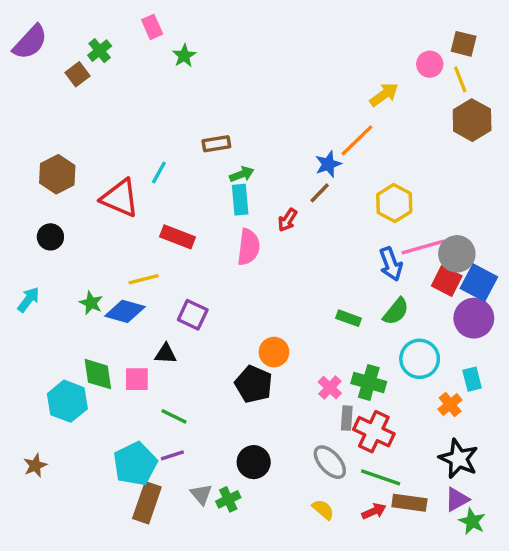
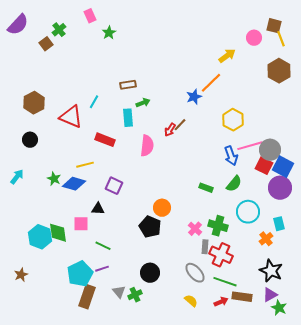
yellow line: (460, 79) -> (281, 39), moved
brown line: (320, 193) -> (180, 125), moved
cyan rectangle: (240, 200) -> (128, 118), moved
green diamond: (98, 374) -> (58, 233), moved

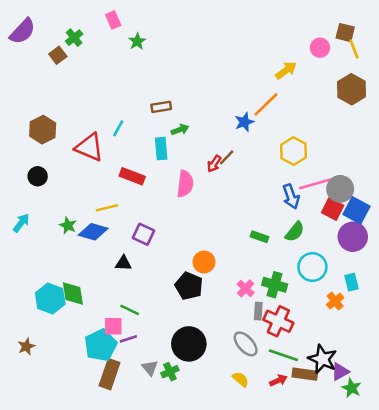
pink square: (81, 224) -> (113, 326), moved
black star: (271, 271) -> (322, 359), moved
black circle: (150, 273) -> (189, 344), size x1.4

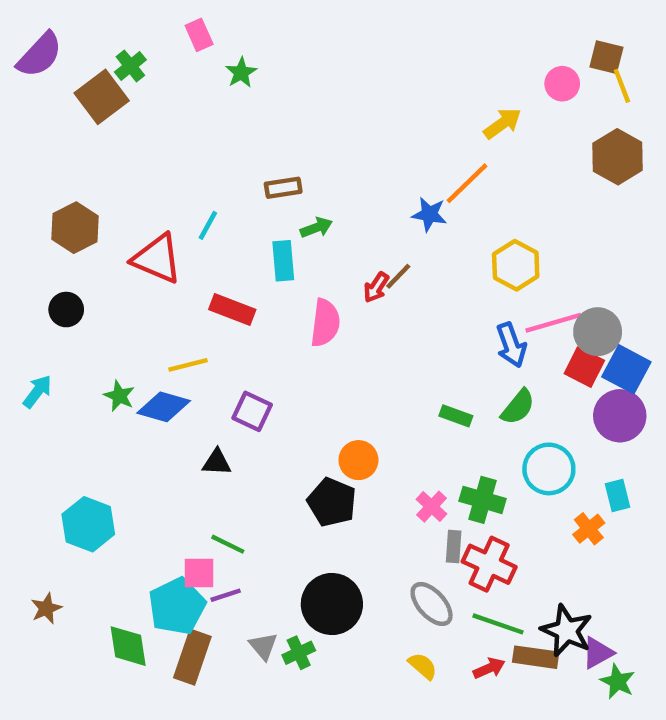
brown square: (58, 55) -> (102, 97), size x1.6
blue star: (244, 122) -> (429, 214), turned 30
green diamond: (73, 293) -> (128, 646), moved

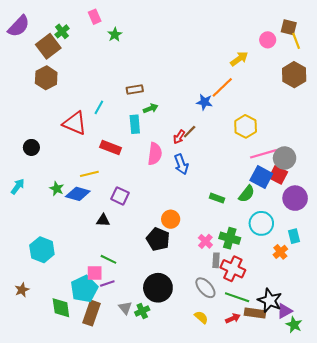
brown hexagon: (75, 228) -> (46, 78), moved
blue arrow: (511, 345) -> (181, 164), moved
blue square: (626, 369) -> (261, 177), moved

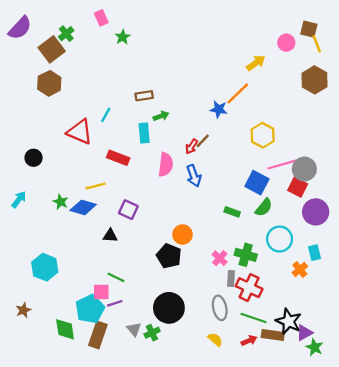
blue square: (261, 177) -> (257, 183), moved
gray ellipse: (205, 288) -> (220, 308), turned 30

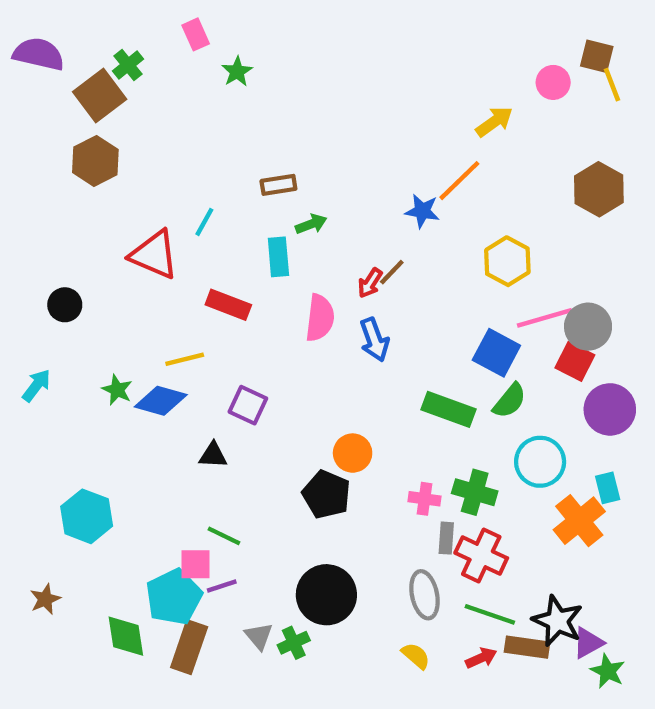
purple semicircle: (20, 28) -> (39, 54), turned -120
brown hexagon: (315, 80) -> (599, 189), moved
green rectangle: (232, 212) -> (448, 409), size x1.6
pink cross: (220, 258) -> (425, 499), turned -35
orange cross: (300, 269) -> (579, 521), size x1.6

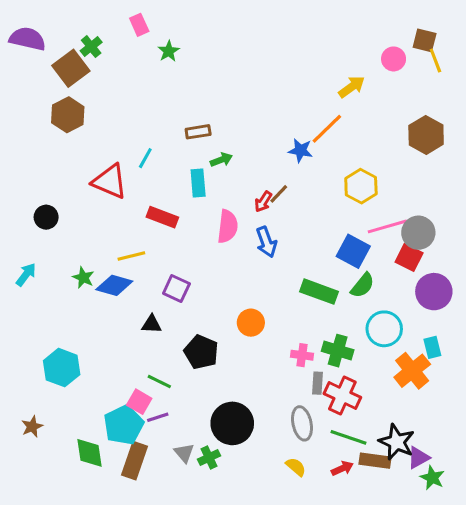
black pentagon: (326, 494) -> (201, 352), moved
pink square: (196, 564) -> (139, 402), turned 30

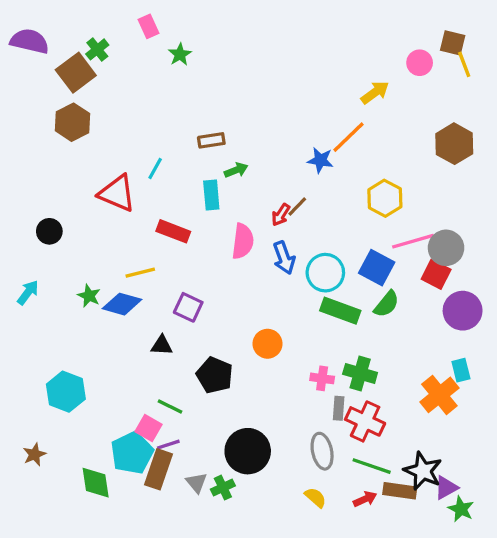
cyan circle: (384, 329) -> (325, 273), moved
brown rectangle: (135, 461) -> (158, 469), moved

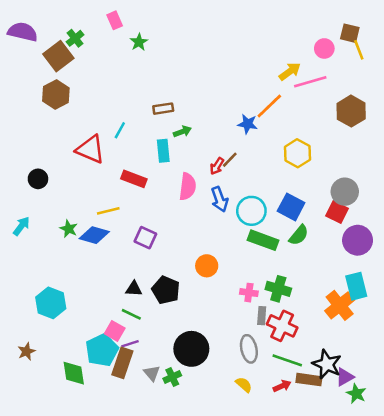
pink line: (413, 241) -> (310, 82), moved
black triangle: (162, 345) -> (134, 289), moved
cyan rectangle: (461, 370) -> (356, 286), size x1.5

